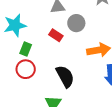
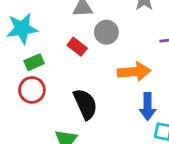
green rectangle: (26, 49) -> (34, 62), turned 40

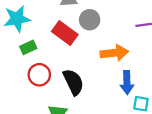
red rectangle: (77, 47) -> (65, 33), size x1.5
red circle: (32, 90) -> (39, 75), moved

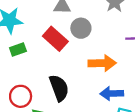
red circle: (39, 75) -> (21, 96), moved
blue arrow: (127, 83) -> (112, 93), turned 85

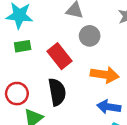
red rectangle: (55, 39) -> (60, 56), moved

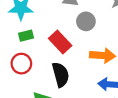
red circle: (17, 94) -> (21, 64), moved

